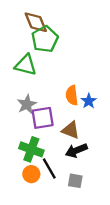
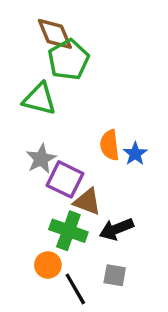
purple square: (43, 118) -> (65, 179), turned 35
brown triangle: (71, 130) -> (87, 202), moved
green cross: (31, 149) -> (68, 231), moved
black line: (49, 168) -> (75, 289), moved

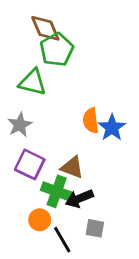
blue star: (135, 154) -> (112, 128), size x1.4
gray star: (41, 159) -> (20, 125), moved
purple square: (65, 179) -> (30, 164), moved
black arrow: (116, 229) -> (79, 199), moved

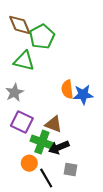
brown diamond: (45, 28) -> (20, 25), moved
blue star: (112, 128) -> (83, 95), turned 30

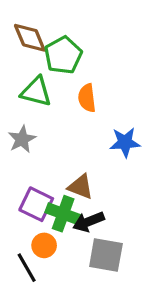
orange semicircle: (67, 89) -> (87, 98), moved
purple square: (22, 122) -> (36, 204), moved
gray square: (70, 169) -> (106, 255), size x1.6
black line: (46, 178) -> (27, 268), moved

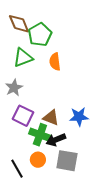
green triangle: (36, 92) -> (23, 58), turned -35
blue star: (125, 142) -> (79, 117), moved
purple square: (36, 204) -> (23, 116), moved
orange circle: (44, 245) -> (38, 160), moved

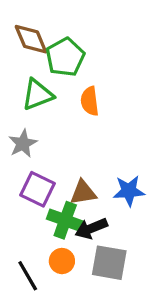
brown triangle: (51, 118) -> (83, 192), turned -30

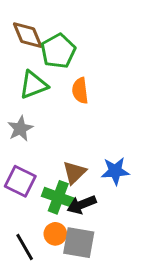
purple square: (37, 189) -> (20, 181), moved
brown triangle: (83, 192) -> (74, 172), turned -35
gray square: (109, 263) -> (79, 243), moved

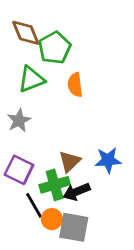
green cross: (58, 197) -> (55, 185), turned -36
black line: (25, 247) -> (34, 205), moved

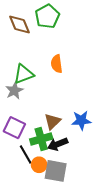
green pentagon: (55, 48) -> (47, 16), moved
green triangle: (31, 79) -> (24, 74), moved

